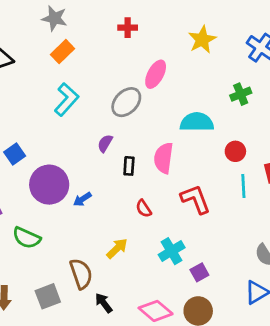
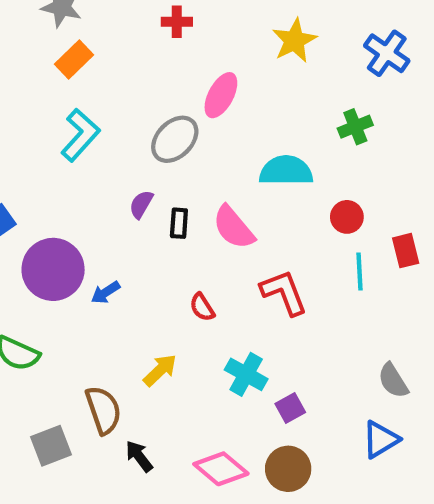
pink semicircle: (164, 158) -> (234, 227), turned -48
black rectangle: (129, 166) -> (179, 223), moved
cyan cross: (172, 251) -> (246, 374), turned -30

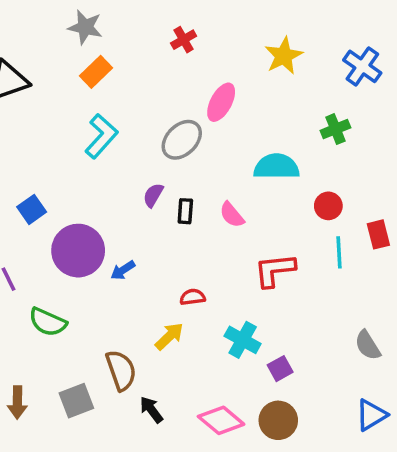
red cross: (177, 22) -> (184, 40), turned -30
pink semicircle: (234, 227) -> (232, 215), size x0.7
red L-shape: (284, 292) -> (275, 270), turned -75
red semicircle: (202, 307) -> (192, 297), moved, turned 115
blue triangle: (380, 439) -> (371, 415), moved

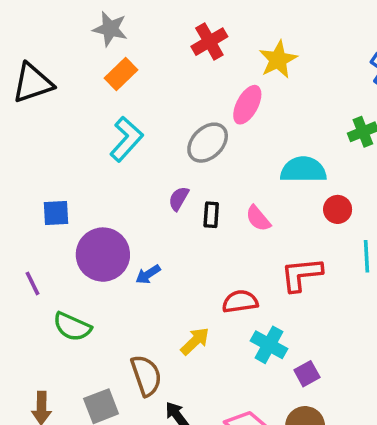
red cross: (184, 40) -> (209, 42), size x1.4
yellow star: (284, 56) -> (278, 60), moved
red circle: (328, 206) -> (338, 209), moved
blue square: (32, 209) -> (56, 213), turned 32
red semicircle: (192, 297) -> (240, 301), moved, size x1.4

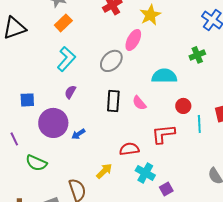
purple semicircle: (179, 199) -> (70, 92), moved
red circle: (338, 209) -> (183, 106), moved
black rectangle: (211, 215) -> (113, 101), size x1.5

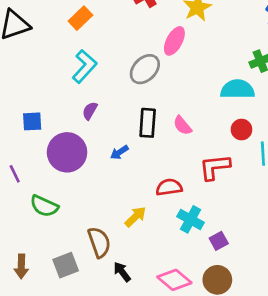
cyan semicircle: (164, 76) -> (237, 89), moved
blue arrow: (78, 134) -> (119, 152), moved

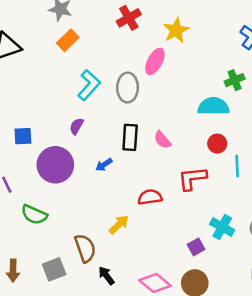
cyan L-shape: (84, 66) -> (89, 85), moved
gray ellipse: (145, 69) -> (128, 88), turned -44
cyan cross: (190, 219) -> (222, 227), moved

